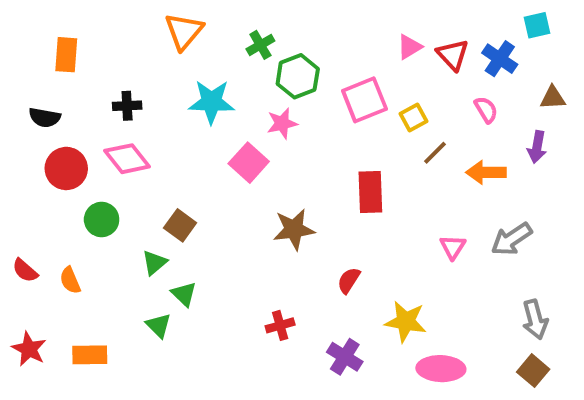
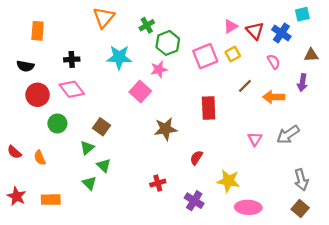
yellow square: (413, 117) -> (233, 54), moved

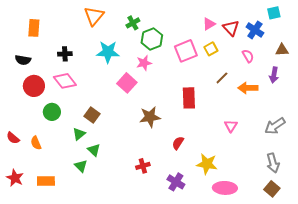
gray arrow: (288, 135) -> (275, 126), moved

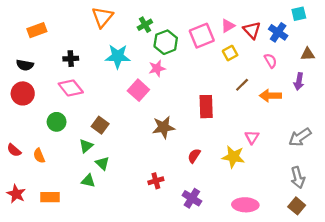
orange rectangle: (34, 28) -> (37, 30), turned 66
pink square: (186, 51) -> (202, 36), moved
red circle: (34, 86) -> (23, 93), moved
yellow star: (207, 164) -> (233, 157), moved
green triangle: (81, 166) -> (88, 181), turned -32

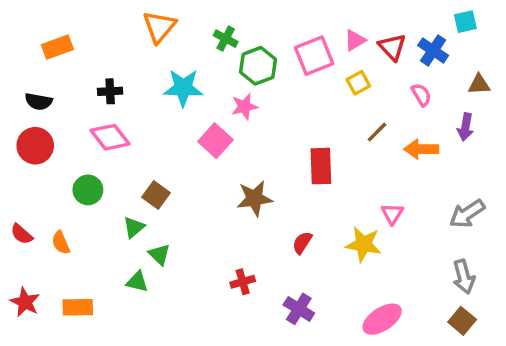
green cross: (145, 25) -> (226, 39), turned -32
pink ellipse: (245, 205) -> (382, 319), turned -35

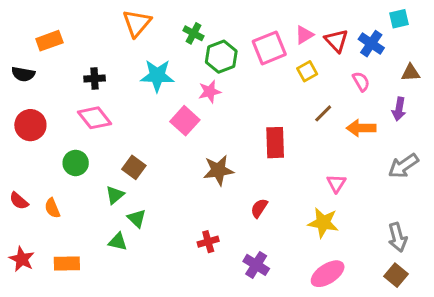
black semicircle: (39, 101) -> (23, 74), moved
gray arrow: (467, 214) -> (403, 166), moved
yellow star: (363, 244) -> (323, 223), moved

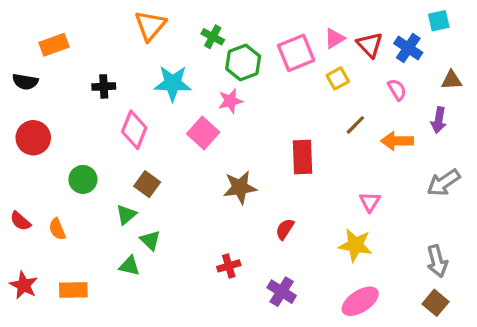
pink diamond: (95, 118) -> (134, 130), moved, turned 60

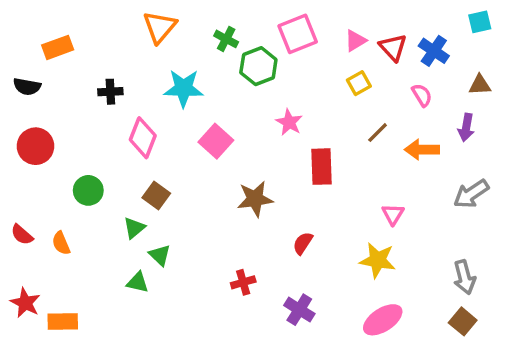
cyan square: (439, 21) -> (480, 22), moved
pink square: (296, 53) -> (298, 34), moved
pink star: (230, 101) -> (289, 122), moved, turned -30
orange rectangle: (73, 290) -> (63, 321), moved

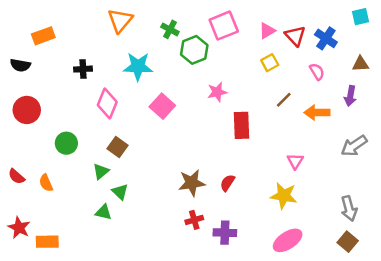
pink star: (289, 122) -> (217, 92), turned 30
brown star: (255, 199) -> (192, 183), moved
red cross: (243, 282) -> (194, 220), moved
purple cross: (299, 310) -> (225, 233), turned -30

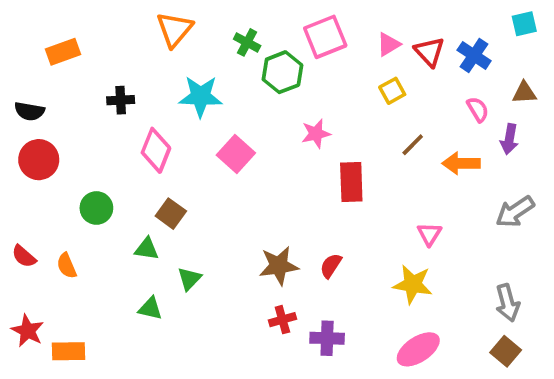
black semicircle: (20, 65) -> (29, 111), moved
pink semicircle: (317, 72) -> (478, 109), moved
green triangle: (101, 171) -> (147, 249), turned 48
green triangle: (120, 192) -> (189, 279), moved, turned 30

